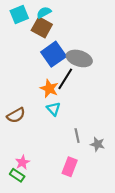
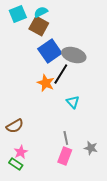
cyan triangle: (54, 109) -> (73, 102), moved
brown semicircle: (16, 115) -> (15, 126), moved
gray line: (77, 136) -> (66, 138), moved
gray star: (97, 144) -> (91, 148), moved

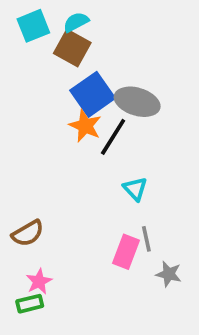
orange star: (46, 83) -> (85, 126), moved
gray line: (66, 138) -> (146, 239), moved
pink rectangle: (65, 156) -> (126, 252), moved
green rectangle: (16, 164) -> (30, 304), turned -48

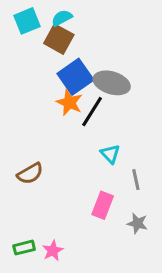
brown semicircle: (28, 233) -> (30, 174), moved
gray line: (146, 239) -> (136, 180), moved
pink star: (39, 281) -> (53, 251), moved

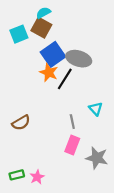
cyan square: (27, 21) -> (19, 34), moved
cyan triangle: (110, 154) -> (96, 109), moved
gray line: (136, 180) -> (72, 122), moved
gray star: (137, 223) -> (97, 158), size x1.5

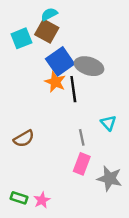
black line: (65, 79) -> (73, 89), turned -40
green rectangle: (17, 175) -> (19, 198), turned 32

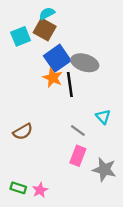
gray line: (82, 137) -> (78, 130), turned -42

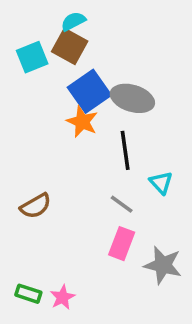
black line: (70, 85) -> (125, 150), moved

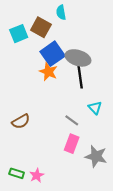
cyan semicircle: (73, 21) -> (61, 12), moved, turned -72
black line: (125, 150) -> (80, 77), moved

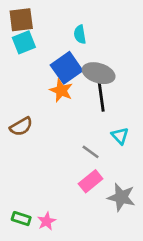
cyan semicircle: (61, 12) -> (80, 34), moved
brown square: (41, 27) -> (21, 20), moved, turned -36
brown semicircle: (21, 121) -> (21, 127), moved
pink rectangle: (72, 144) -> (91, 181), turned 30

